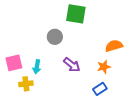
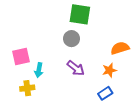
gray circle: (55, 37) -> (72, 39), moved
pink square: (14, 63) -> (21, 57), moved

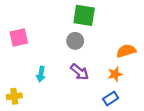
pink square: (21, 57) -> (19, 38), moved
yellow cross: (27, 88) -> (14, 96), moved

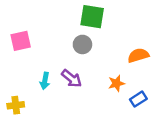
purple arrow: (80, 72) -> (72, 78), moved
orange star: (115, 74) -> (116, 83), moved
blue rectangle: (111, 98) -> (138, 99), moved

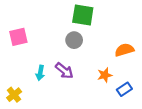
yellow cross: (16, 105) -> (14, 95), turned -32

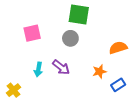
pink square: (18, 37) -> (32, 33), moved

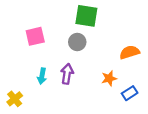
purple arrow: (61, 67) -> (67, 74), turned -120

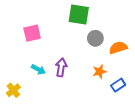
gray circle: (77, 42) -> (95, 38), moved
cyan arrow: (42, 76) -> (38, 69), turned -72

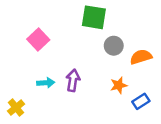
pink square: (32, 33) -> (38, 40), turned -30
cyan arrow: (38, 69) -> (46, 83), turned -32

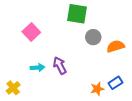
purple arrow: (73, 80) -> (60, 66), turned -36
orange star: (119, 85) -> (97, 89), moved

